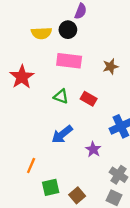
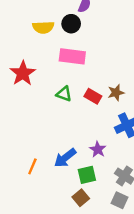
brown star: (110, 66) -> (116, 93), moved
blue arrow: (62, 134) -> (65, 158), moved
green square: (51, 187) -> (87, 175), moved

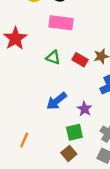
blue arrow: (65, 158) -> (57, 101), moved
orange line: (32, 166) -> (24, 140), moved

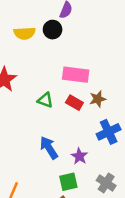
pink rectangle: (61, 23) -> (76, 75), moved
blue arrow: (57, 101) -> (49, 148), turned 95

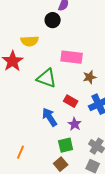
yellow semicircle: (25, 33) -> (30, 41), moved
green triangle: (45, 100) -> (47, 78), size x1.5
red rectangle: (74, 103) -> (71, 101), moved

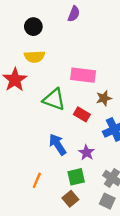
black circle: (53, 20) -> (33, 27), moved
red rectangle: (71, 101) -> (82, 114), moved
orange line: (21, 152) -> (37, 180), moved

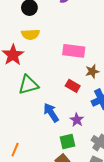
green triangle: (54, 99) -> (28, 85), moved, turned -35
orange line: (37, 180) -> (15, 150), moved

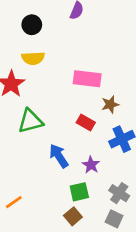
orange line: (15, 150) -> (14, 202), turned 32

